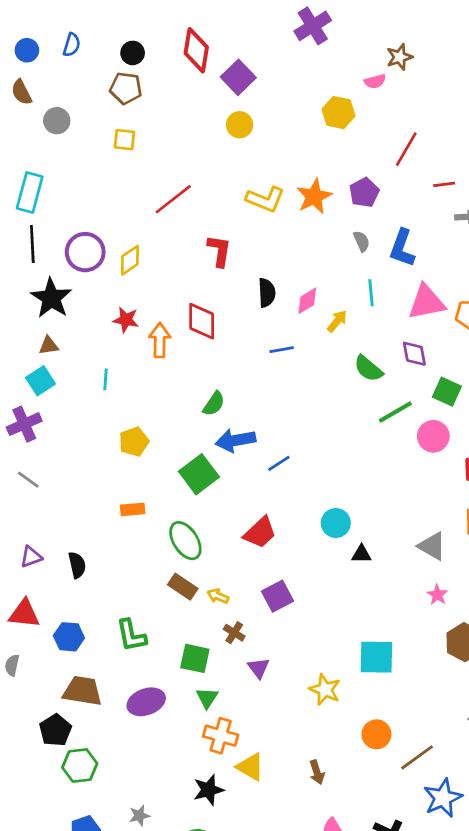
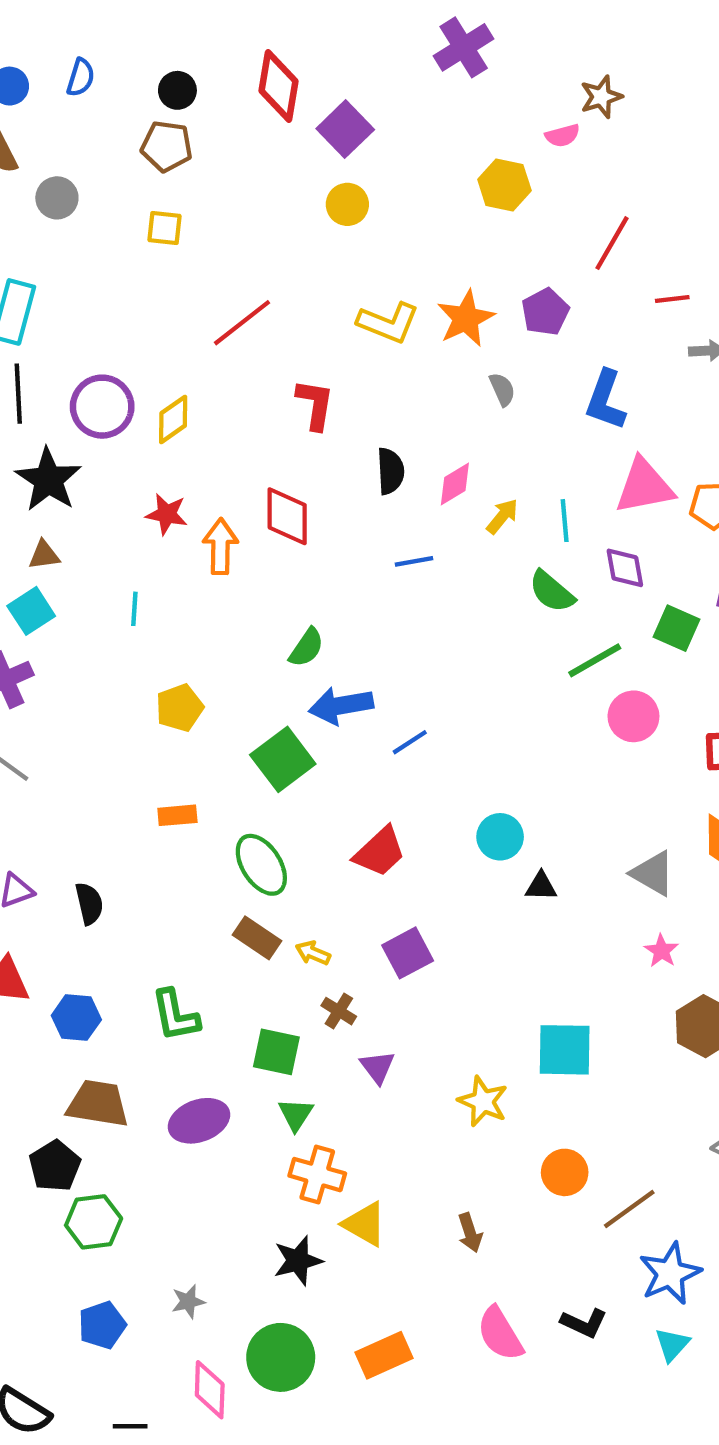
gray semicircle: (362, 241) -> (502, 389), moved
cyan line: (371, 293) -> (565, 521), moved
pink circle: (433, 436) -> (633, 716), moved

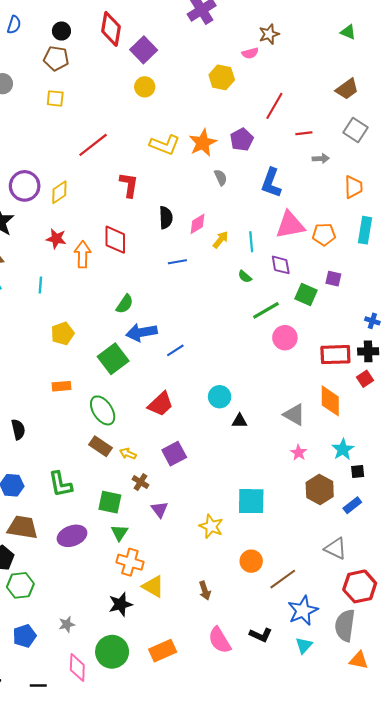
green semicircle: (552, 592) -> (245, 277), size x0.6

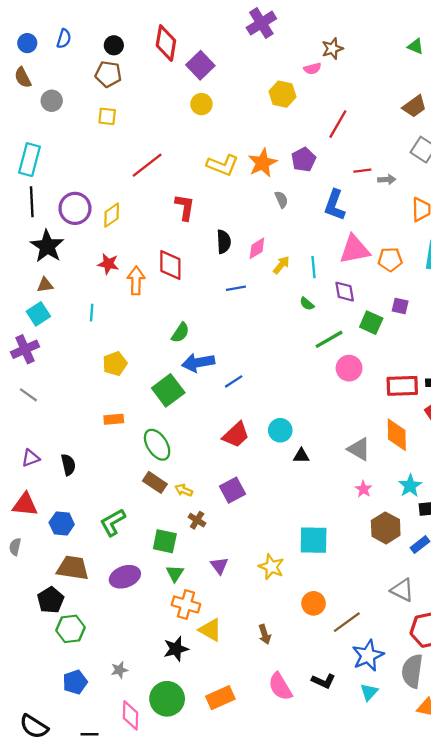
red line: (304, 133) -> (362, 171), moved
red trapezoid: (161, 404) -> (236, 435), moved
green L-shape: (60, 484) -> (113, 522), turned 72
purple triangle: (159, 509) -> (219, 566), moved

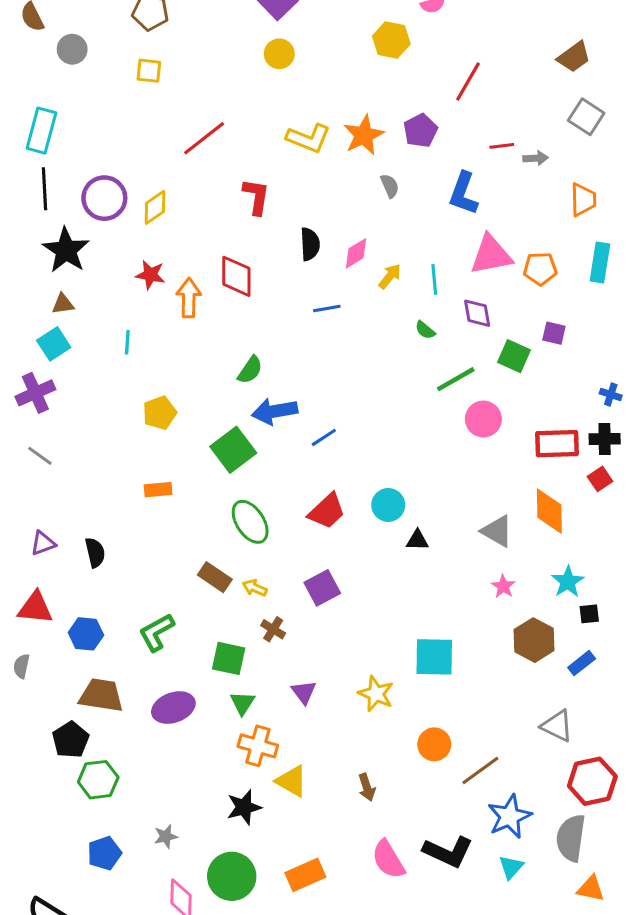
green ellipse: (157, 445) -> (250, 522), moved
black L-shape: (324, 681) -> (448, 852), size x1.5

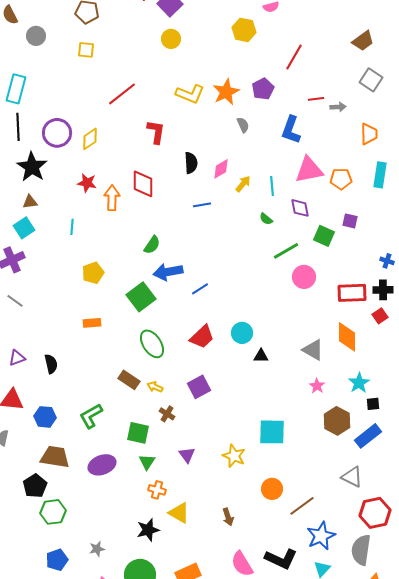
blue rectangle: (582, 663) -> (368, 436), size x1.5
orange cross: (258, 746) -> (157, 490), size x0.7

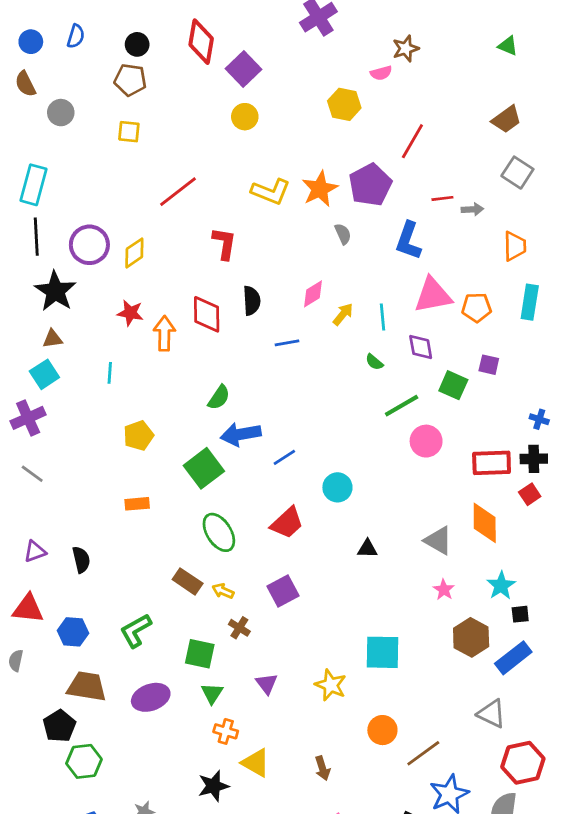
purple pentagon: (263, 89) -> (370, 185), size x1.4
black semicircle: (191, 163) -> (252, 301), moved
cyan circle: (242, 333) -> (337, 487), moved

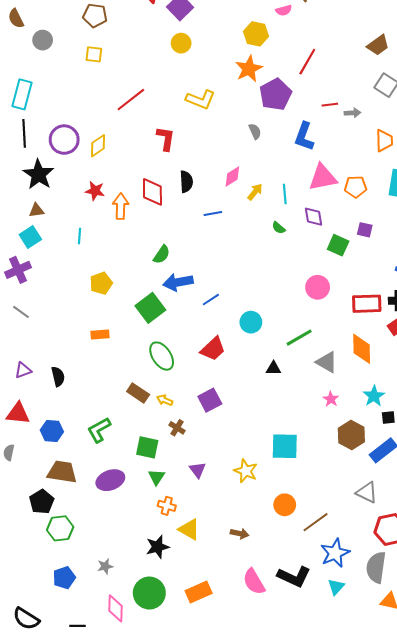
orange star: (320, 189) -> (249, 69), moved
green line: (402, 406) -> (299, 338), moved
brown arrow: (322, 768) -> (240, 534), turned -60

